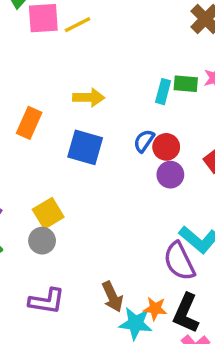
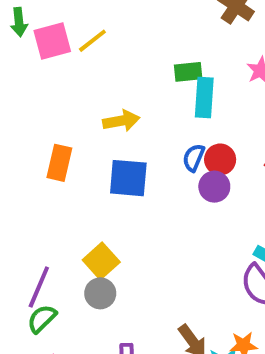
green rectangle: (186, 84) -> (188, 72), moved
cyan rectangle: (163, 92) -> (204, 98), size x1.4
purple circle: (170, 175) -> (214, 187), moved

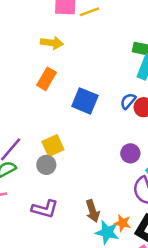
yellow arrow: (121, 121) -> (52, 43), moved
purple circle: (214, 187) -> (130, 153), moved

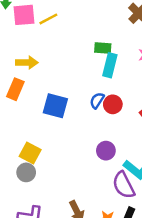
yellow arrow: (52, 43) -> (27, 63), moved
yellow square: (53, 146) -> (30, 153), turned -30

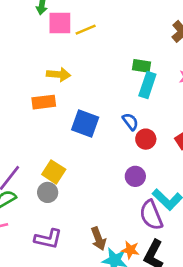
orange rectangle: (15, 89) -> (44, 102), turned 55
blue semicircle: (97, 100) -> (130, 122), turned 105
red circle: (113, 104) -> (146, 139), moved

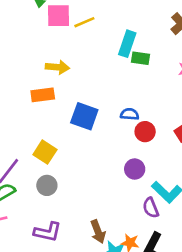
cyan rectangle: (147, 85) -> (127, 44), moved
blue semicircle: (130, 122) -> (130, 114), turned -48
yellow square: (54, 172) -> (45, 152), moved
purple semicircle: (151, 215) -> (151, 208), size x0.7

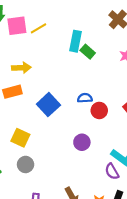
green rectangle: (140, 58) -> (88, 52), turned 40
blue square: (84, 116) -> (48, 105), turned 35
purple circle: (135, 169) -> (82, 142), moved

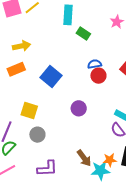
green rectangle: (88, 52) -> (83, 34), moved
blue semicircle: (85, 98) -> (95, 64), moved
purple circle: (82, 142) -> (79, 108), moved

